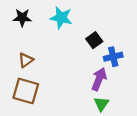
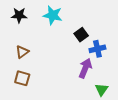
brown square: (26, 91) -> (22, 78), size x0.7
green triangle: (101, 104) -> (102, 90), moved

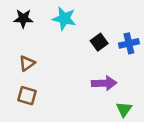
blue cross: (97, 49) -> (129, 43), moved
purple arrow: (85, 68) -> (104, 83), turned 66

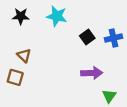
brown triangle: (27, 63) -> (24, 56), turned -40
brown square: (27, 96) -> (15, 77), moved

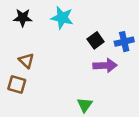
purple arrow: (92, 73) -> (105, 65), moved
green triangle: (109, 96) -> (85, 105), moved

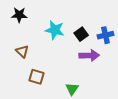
cyan star: (62, 18) -> (55, 30), moved
brown square: (17, 85) -> (36, 77), moved

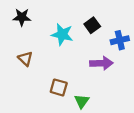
black square: (81, 34) -> (92, 25), moved
brown square: (36, 77) -> (59, 87), moved

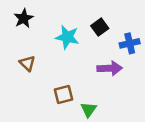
black star: (22, 17) -> (24, 18), turned -30
brown square: (59, 87) -> (64, 95), turned -30

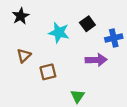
brown triangle: (27, 63) -> (24, 56), turned 32
brown square: (64, 95) -> (48, 72), moved

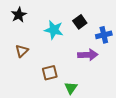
brown square: (48, 72) -> (50, 73), moved

